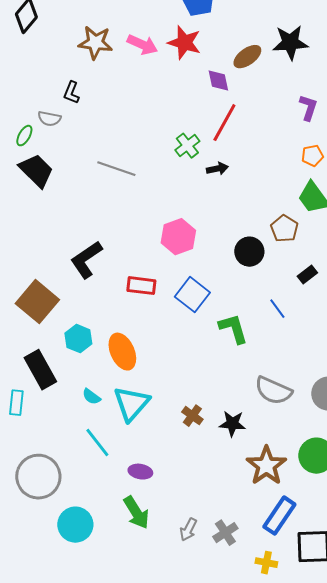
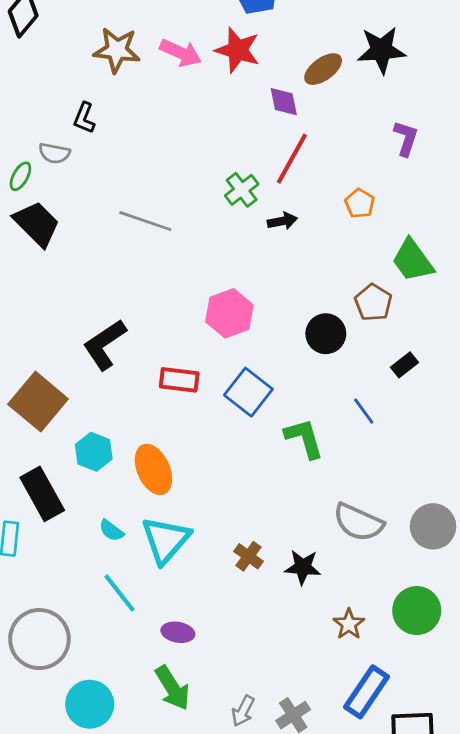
orange pentagon: (312, 156) -> (360, 203), moved, turned -30
brown star: (266, 466) -> (349, 624), size x0.6

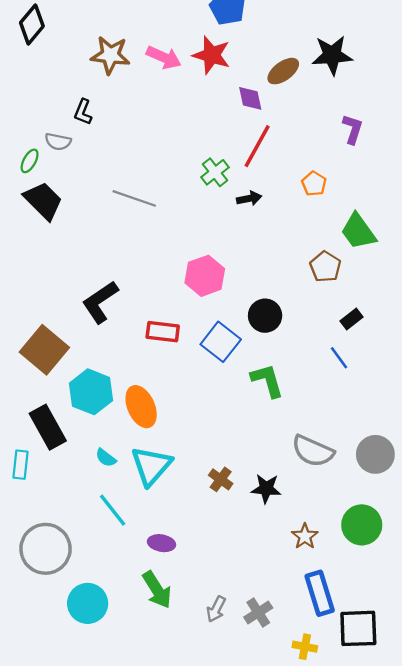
black circle: (326, 334) -> (265, 316), moved
blue line: (364, 411) -> (339, 358), moved
cyan hexagon: (94, 452) -> (91, 392), size x1.4
blue rectangle: (367, 692) -> (320, 593), turned -51

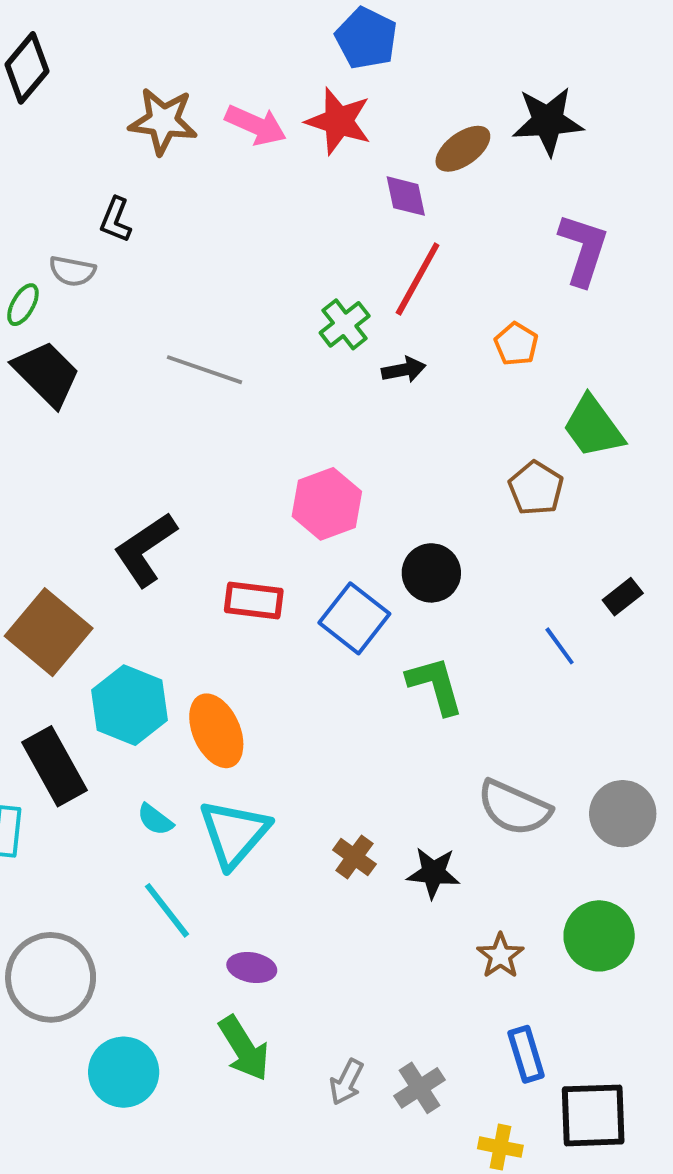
purple L-shape: (353, 129) -> (583, 249), size x1.4
black rectangle: (351, 319) -> (623, 597), moved
blue rectangle: (320, 593) -> (526, 1054), size x0.7

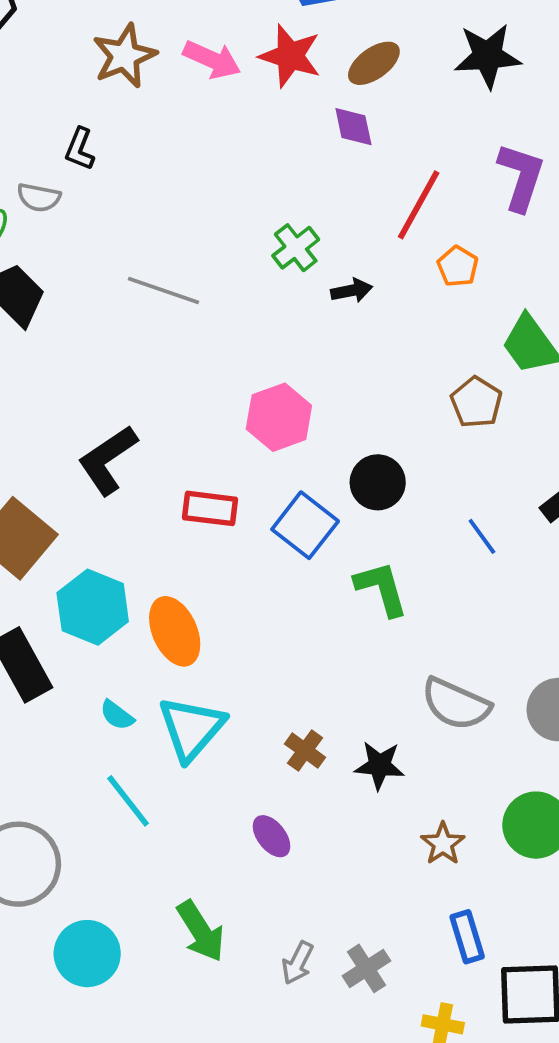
brown star: (163, 121) -> (124, 56), turned -30
brown ellipse: (463, 149) -> (374, 63), moved
red line: (418, 279) -> (419, 205), moved
blue line: (560, 646) -> (482, 536), moved
purple ellipse: (252, 968) -> (272, 836), moved, turned 42

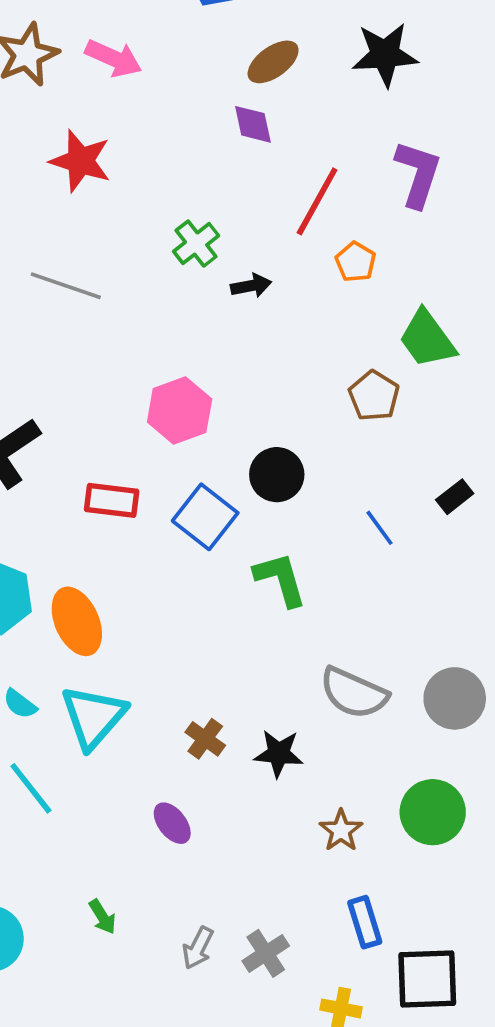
red star: (290, 56) -> (80, 161), moved
green arrow: (201, 931) -> (102, 917), size x0.6

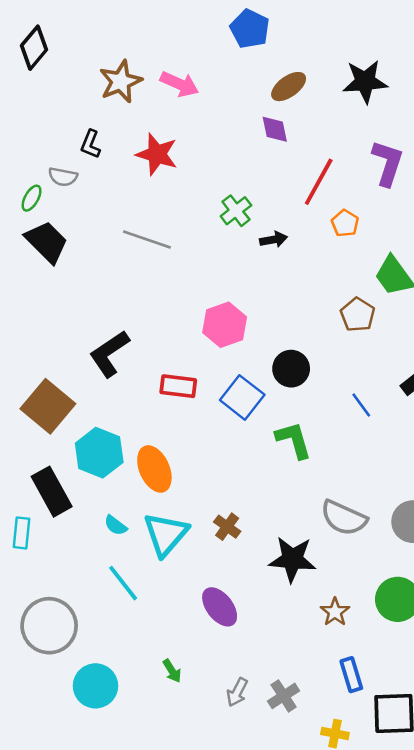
brown cross: (205, 739) -> (227, 527), moved
black star: (279, 753) -> (292, 559), size x1.4
purple ellipse: (172, 823) -> (220, 607), size x1.4

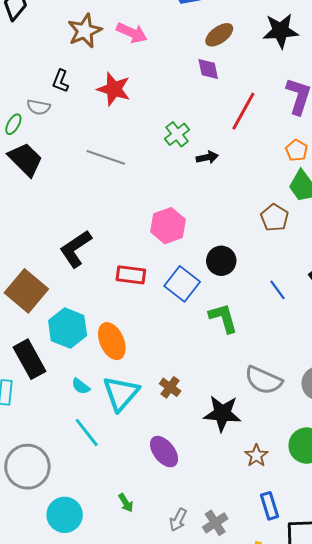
orange pentagon: (345, 223) -> (297, 150), moved

